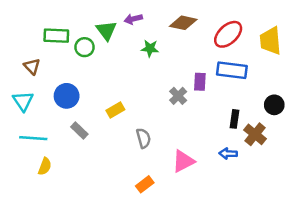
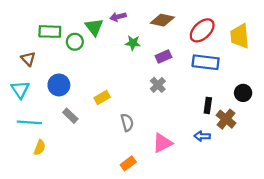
purple rectangle: (200, 82) -> (163, 57), moved, turned 63

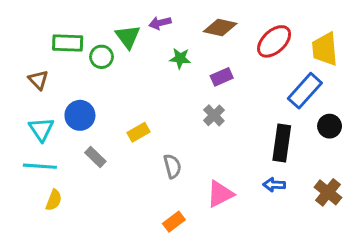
blue rectangle: (206, 62) -> (305, 91), moved, turned -55
cyan triangle: (20, 90) -> (41, 129), moved
black rectangle: (208, 105) -> (282, 143), size x1.6
brown cross: (226, 119) -> (328, 192), moved

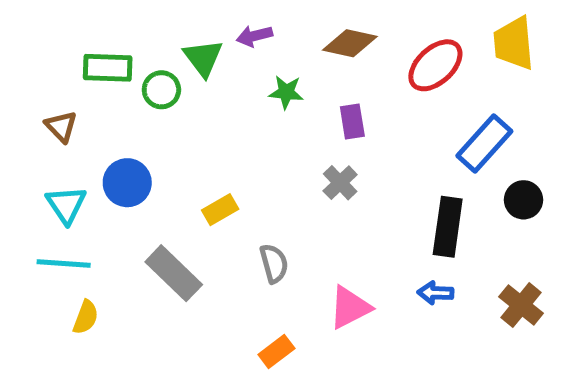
yellow trapezoid: (325, 49) -> (514, 43), moved
purple rectangle: (222, 77) -> (352, 122), turned -75
gray rectangle: (95, 157) -> (174, 273), moved, size x1.6

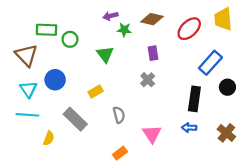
green triangle: (203, 58) -> (105, 54), moved
green star: (286, 92) -> (124, 30), moved
brown triangle: (61, 126) -> (26, 55), size x1.6
pink triangle: (350, 307) -> (152, 134), turned -36
yellow semicircle: (86, 317) -> (49, 138), moved

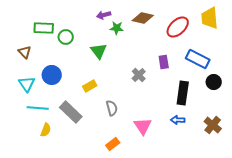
purple rectangle: (153, 53) -> (164, 62), moved
brown triangle: (26, 55) -> (25, 52), size x0.6
blue rectangle: (210, 63) -> (198, 59), turned 75
cyan line: (27, 115) -> (38, 108), moved

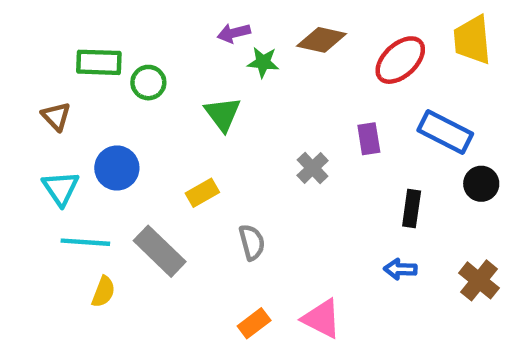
black rectangle: (183, 93) -> (412, 208), size x0.7
pink triangle: (143, 126) -> (322, 319), moved, turned -30

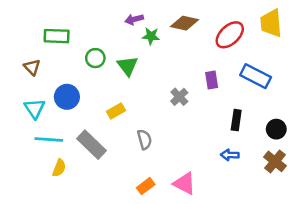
green circle: (148, 83) -> (95, 58), moved
black circle: (481, 184) -> (276, 129), moved

